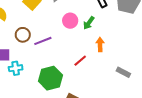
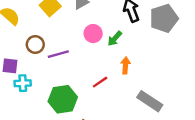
gray rectangle: (123, 72) -> (150, 101), size x1.5

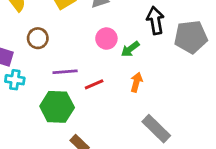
purple line: (58, 54) -> (65, 72), moved
red line: (100, 82) -> (94, 84), moved

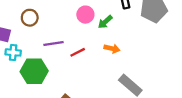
orange arrow: (136, 82) -> (112, 48), turned 91
green hexagon: (57, 107) -> (34, 71), moved

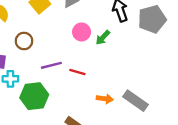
orange arrow: (112, 48) -> (105, 99), moved
red line: (78, 52) -> (77, 72), turned 49

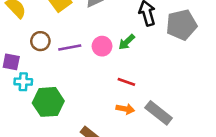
pink circle: (82, 32) -> (102, 46), moved
purple line: (51, 65) -> (70, 47), moved
red line: (77, 72) -> (126, 82), moved

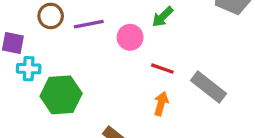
pink circle: (102, 46) -> (130, 37), moved
orange arrow: (125, 109) -> (161, 104), turned -84
gray rectangle: (159, 113) -> (208, 87), moved

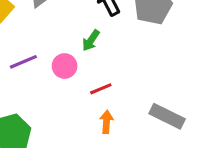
red line: (162, 69) -> (101, 89), turned -30
gray rectangle: (208, 87) -> (167, 116), moved

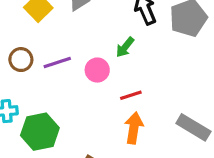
orange arrow: (107, 122) -> (134, 128), size x1.4

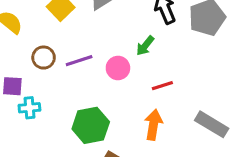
red line: (131, 95) -> (162, 86), moved
green hexagon: (40, 132) -> (91, 125), moved

